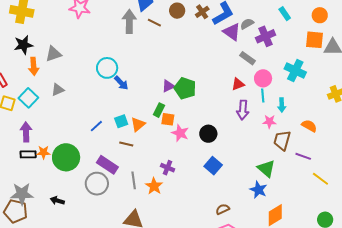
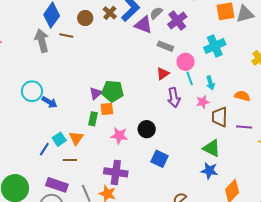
cyan cross: (295, 71) -> (215, 46), turned -35
orange square: (168, 119) -> (107, 109), moved
blue line: (96, 126) -> (44, 149), moved
purple cross: (168, 168) -> (116, 172), size x1.6

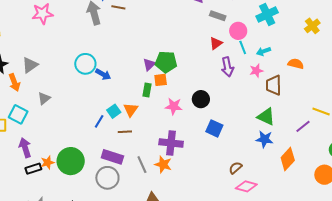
cyan arrow: (210, 83) -> (264, 51), turned 88
purple line: (244, 127) -> (303, 126), moved, turned -42

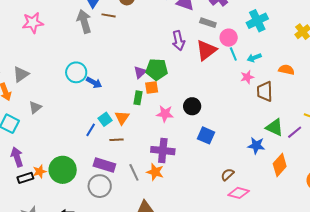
red triangle: (216, 43) -> (206, 50), size x1.6
purple arrow: (227, 67) -> (178, 41), moved
green triangle: (266, 117) -> (275, 127), moved

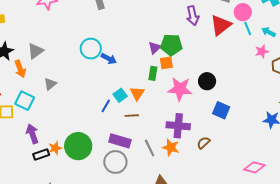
cyan arrow: (254, 58) -> (269, 32), turned 48
pink star: (165, 114) -> (180, 89), size x1.4
brown semicircle: (227, 174) -> (203, 143), moved

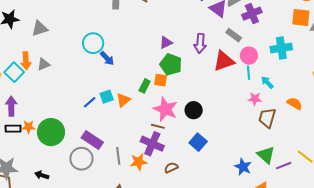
purple triangle: (155, 48) -> (166, 43), moved
orange arrow: (20, 69) -> (26, 61), moved
brown line: (132, 116) -> (158, 126), moved
orange star: (171, 147) -> (139, 162), turned 30

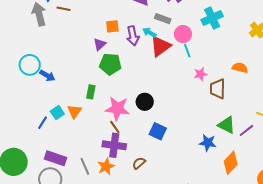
orange square: (160, 80) -> (112, 26), moved
cyan arrow: (267, 82) -> (149, 33), moved
brown line: (158, 126) -> (115, 127), turned 56

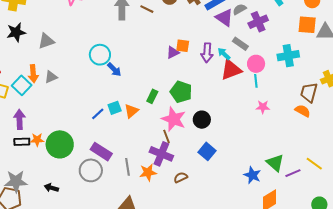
orange square: (112, 26) -> (183, 46), moved
green pentagon: (110, 64) -> (181, 92), moved
brown trapezoid: (218, 89) -> (309, 92), moved

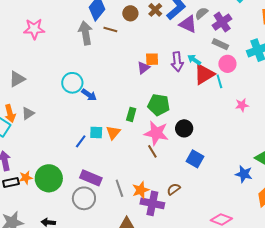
gray rectangle: (240, 44) -> (220, 44), moved
cyan line: (256, 81) -> (219, 81), moved
cyan square: (115, 108) -> (96, 132), turned 32
purple cross: (161, 154) -> (152, 203), moved

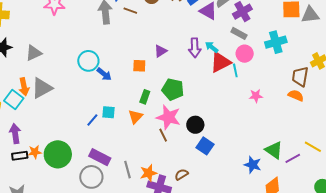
orange square: (152, 59) -> (139, 66), moved
gray triangle: (28, 113) -> (42, 88), size x1.6
black circle: (184, 128) -> (195, 125), moved
orange triangle: (113, 133) -> (135, 117), moved

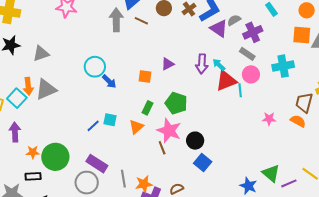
pink star: (256, 96) -> (269, 119), moved
black rectangle: (20, 156) -> (33, 176), moved

